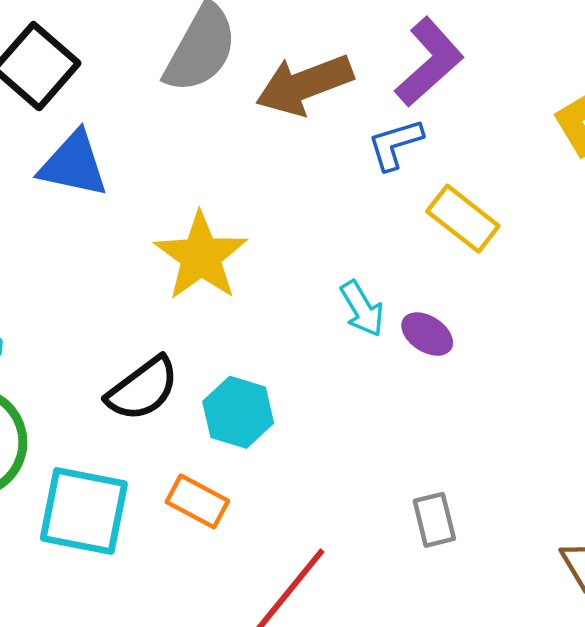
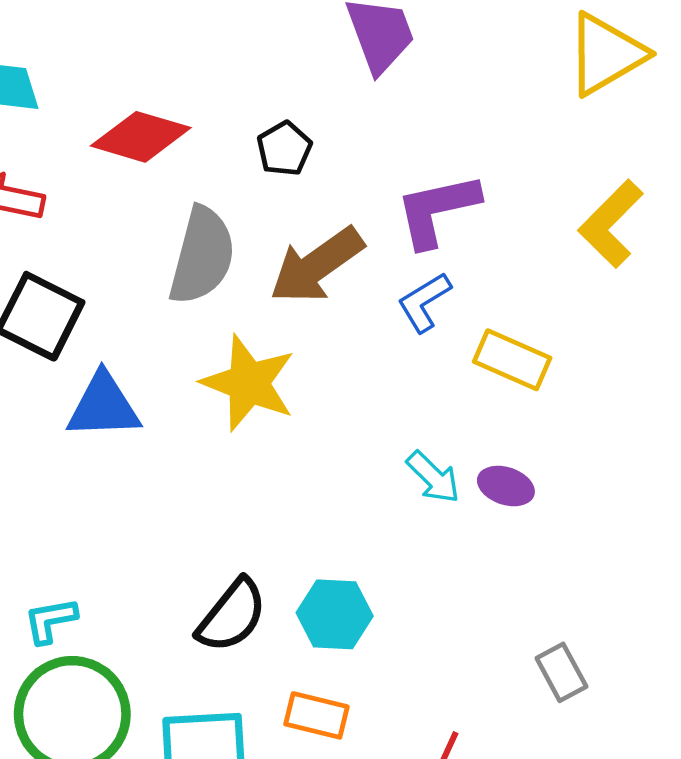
purple L-shape: (429, 62) -> (437, 210), turned -136
yellow star: (201, 256) -> (249, 383), moved

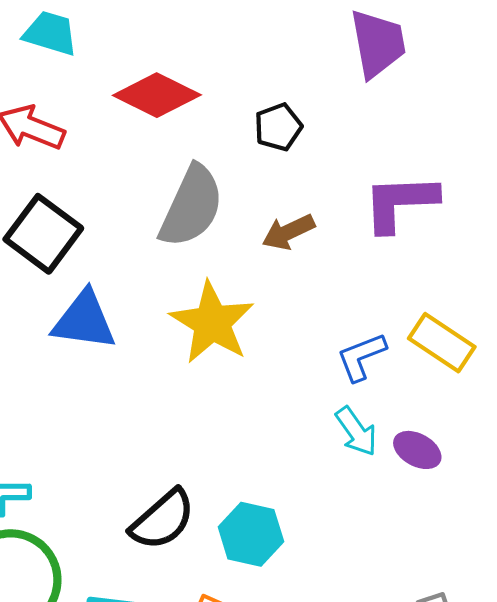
brown arrow: (317, 265) -> (288, 232), size x0.6
blue L-shape: (424, 302) -> (361, 357), moved

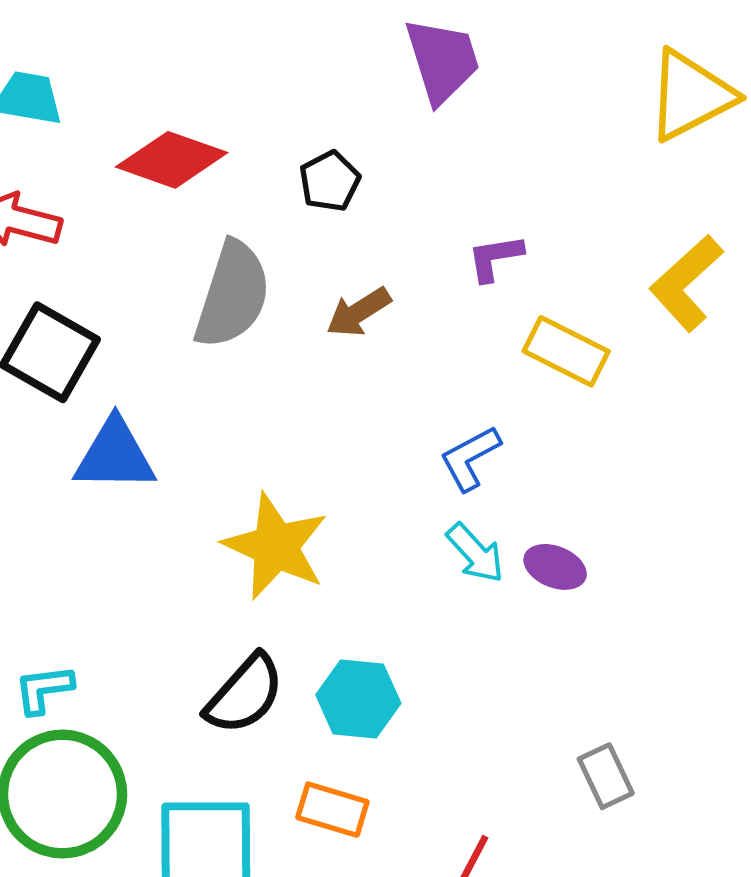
purple L-shape: (400, 203) -> (495, 258), size x0.6
yellow star: (212, 323) -> (276, 546), moved
yellow rectangle: (442, 343) -> (566, 351), moved

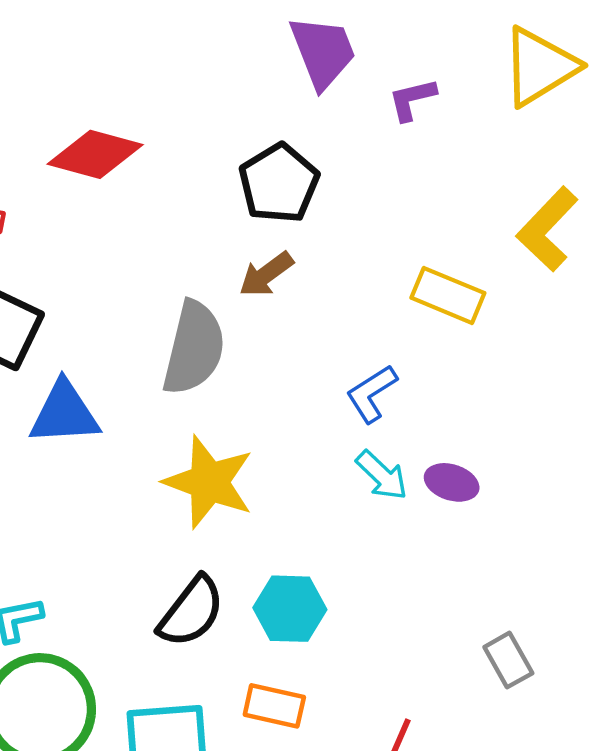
black pentagon: (330, 181) -> (279, 183), moved, size x1.5
purple L-shape: (495, 258) -> (412, 99), moved
gray semicircle: (233, 295) -> (194, 348), moved

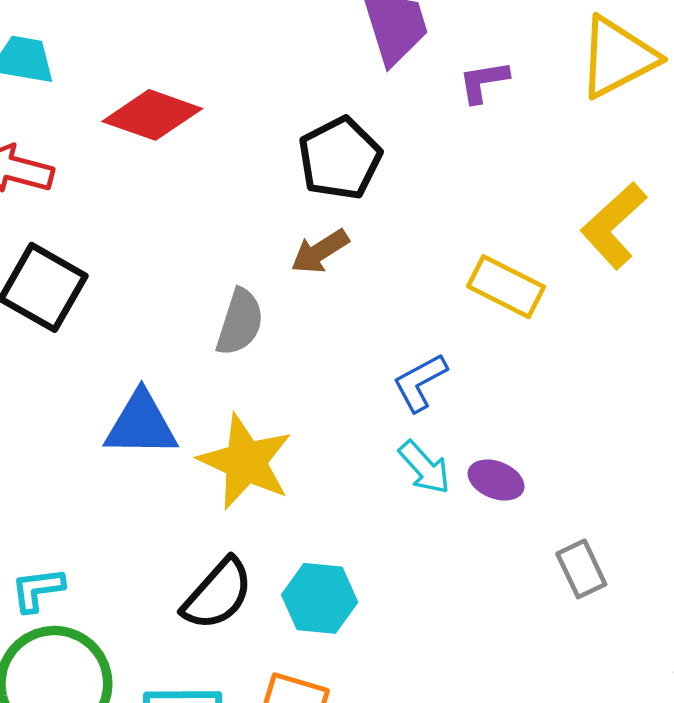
gray semicircle: (194, 348) -> (240, 322), size x0.7
blue triangle: (64, 413) -> (141, 424), moved
gray rectangle: (508, 660) -> (581, 569), moved

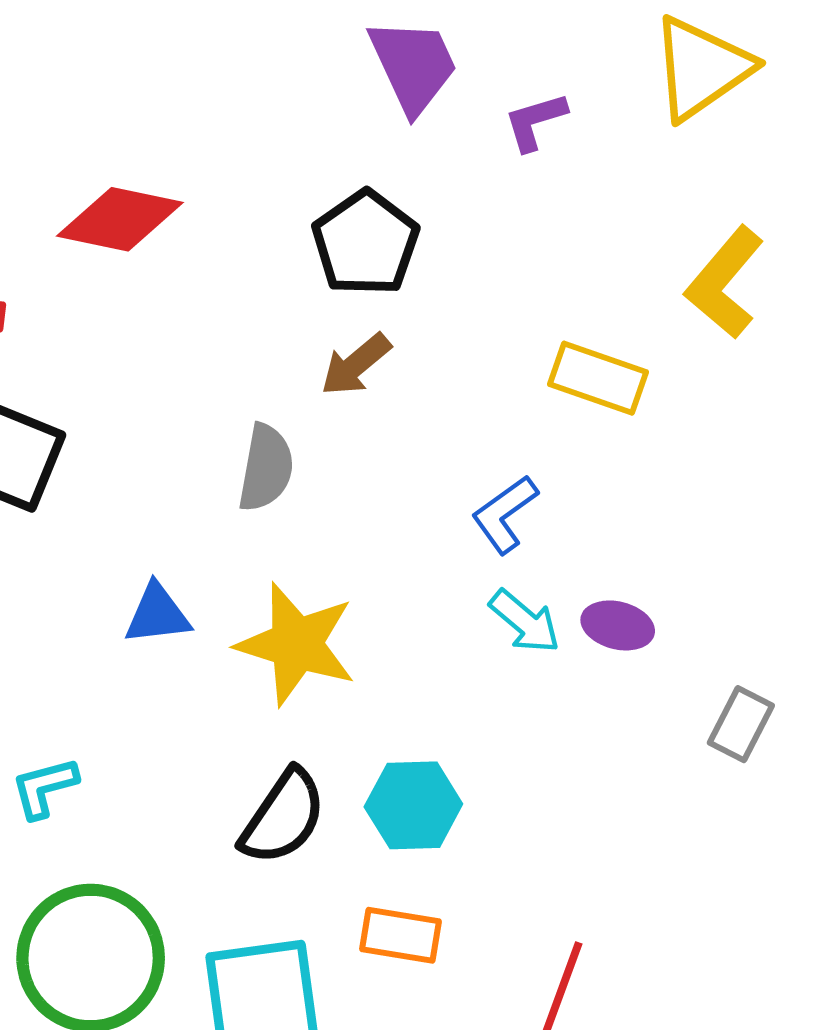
blue triangle: (141, 424) -> (157, 614), size x0.7
gray rectangle: (581, 569) -> (741, 724), turned 60
cyan L-shape: (38, 590) -> (44, 788), moved

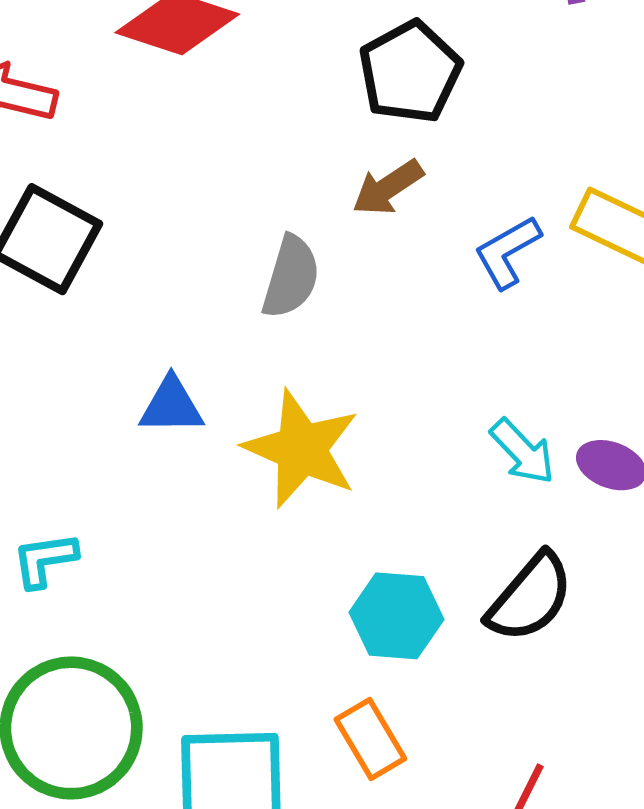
blue L-shape: (505, 514) -> (507, 252), moved
black semicircle: (283, 817) -> (530, 597), moved
orange rectangle: (400, 935) -> (370, 739), turned 44

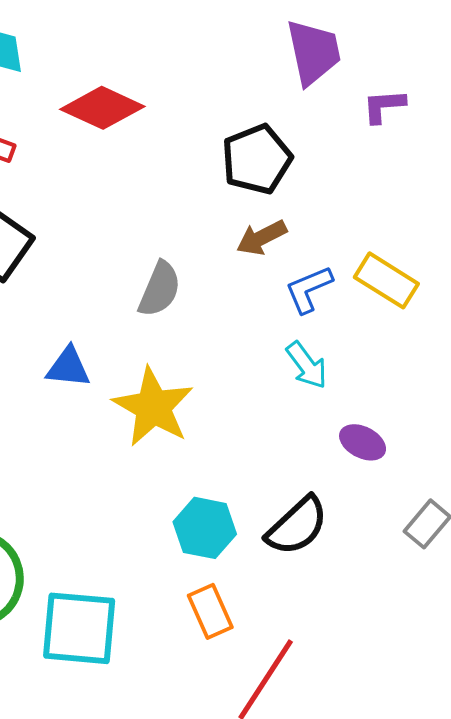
brown arrow: (388, 188) -> (262, 238), moved
cyan arrow: (523, 452) -> (307, 365), moved
orange rectangle: (370, 739) -> (210, 611), moved

